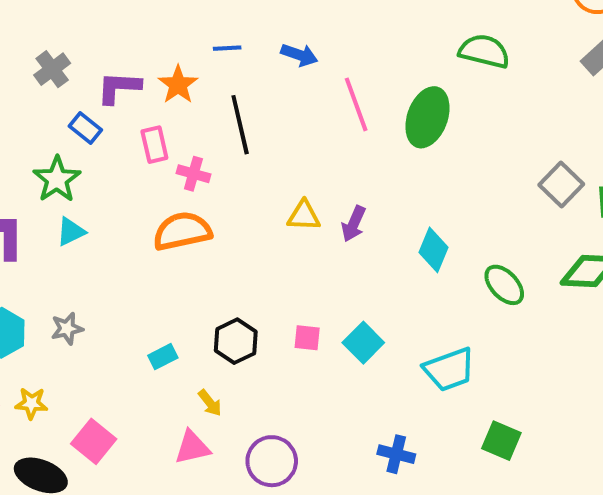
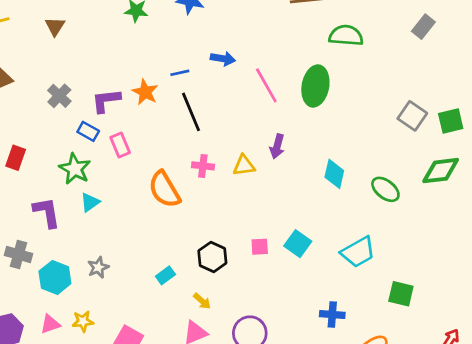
blue line: (227, 48) -> (180, 73), moved
pink rectangle: (154, 145) -> (120, 145), moved
pink cross: (193, 174) -> (203, 166), moved
purple arrow: (354, 224) -> (277, 146), moved
orange semicircle: (182, 231) -> (164, 189), turned -99

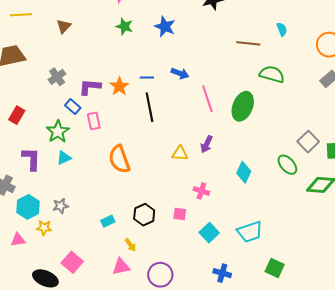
pink cross: (203, 166) -> (201, 191), moved
green ellipse: (385, 189) -> (287, 165), moved
cyan square: (298, 244) -> (209, 233), moved
yellow star: (83, 321) -> (44, 228), moved

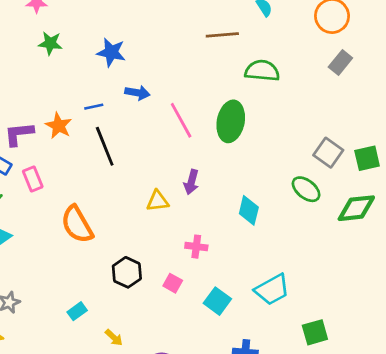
blue star: (165, 27) -> (111, 52), moved
pink square: (180, 214) -> (173, 283), turned 32
black hexagon: (144, 215) -> (127, 272), moved
green square: (275, 268) -> (315, 332), turned -30

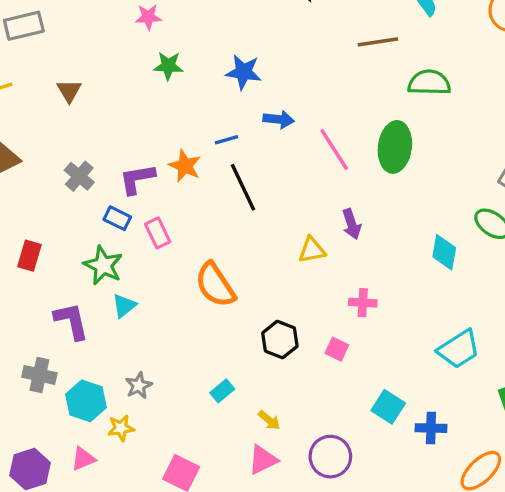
purple arrow: (191, 182) -> (352, 224), turned -30
cyan diamond: (249, 210) -> (444, 252), moved
cyan square: (217, 301) -> (388, 407), moved

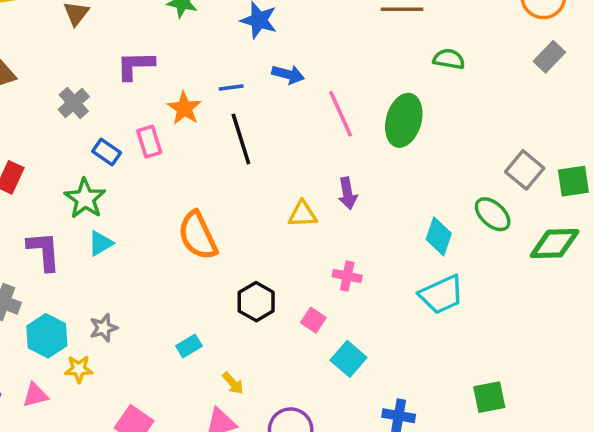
green semicircle: (429, 83) -> (449, 59), size x0.7
purple L-shape: (137, 179) -> (135, 65), moved
pink rectangle: (158, 233) -> (149, 142), moved
cyan trapezoid: (459, 349) -> (441, 295), moved
cyan square: (388, 407) -> (349, 359), moved

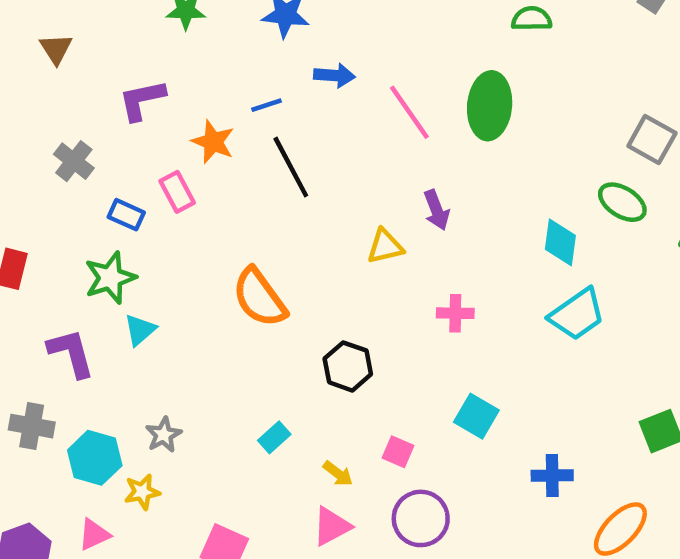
green star: (85, 199) -> (110, 278), turned 30
pink square: (313, 320) -> (398, 452), moved

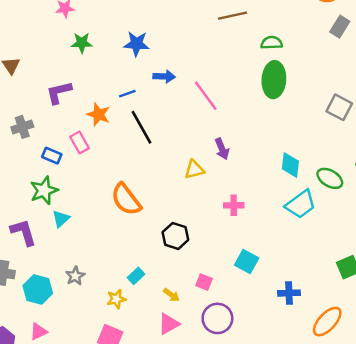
green ellipse: (490, 106) -> (274, 80), moved
gray cross: (74, 161) -> (22, 127), turned 35
green ellipse: (622, 202) -> (330, 178), moved
yellow star: (142, 492) -> (116, 299), moved

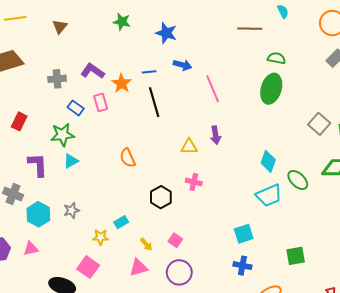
purple L-shape: (59, 92) -> (93, 71), moved, turned 35
orange semicircle: (126, 199) -> (128, 158), size x0.7
pink cross: (234, 205) -> (194, 182), moved
cyan square: (247, 262) -> (244, 234), moved, turned 30

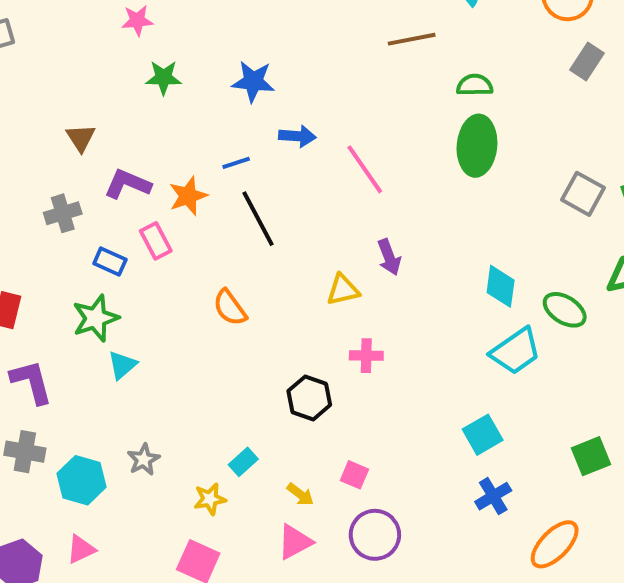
brown triangle: (60, 27) -> (81, 138), moved
orange star: (122, 83) -> (188, 196), turned 30
orange semicircle: (128, 158) -> (230, 308), moved
purple L-shape: (38, 165) -> (31, 382), moved
blue cross: (242, 266) -> (493, 496), turned -30

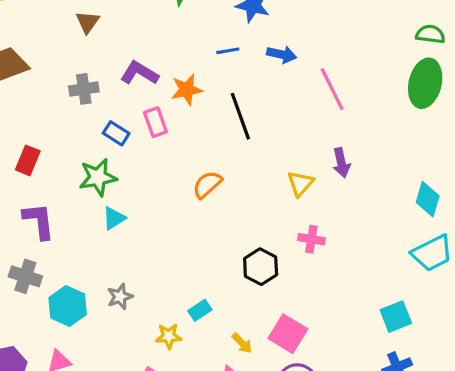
brown triangle: (81, 138) -> (88, 22), moved
blue line: (236, 163) -> (228, 51), moved
yellow triangle: (343, 290) -> (300, 184), turned -44
orange semicircle: (230, 308) -> (207, 185), turned 76
pink square: (354, 475) -> (288, 334), size x1.6

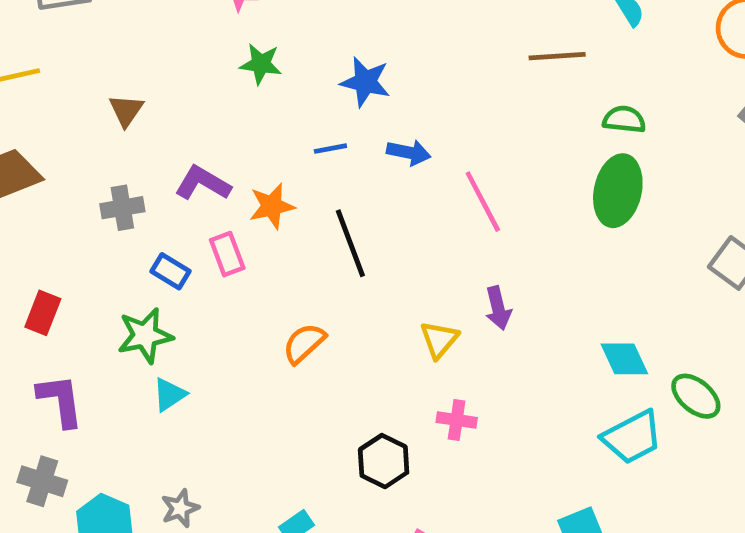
cyan diamond: (428, 199) -> (624, 359), turned -40

